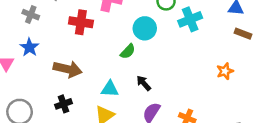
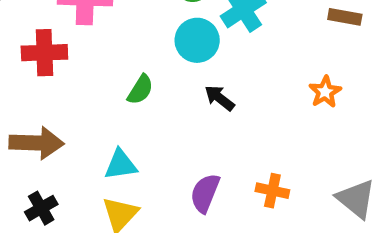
cyan circle: (145, 28) -> (197, 40), moved
black arrow: (144, 83) -> (219, 98), moved

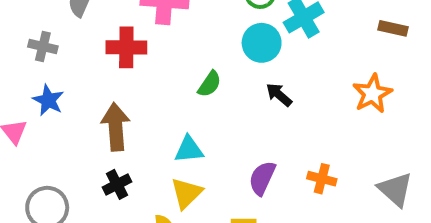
orange star: (325, 92) -> (372, 94), size x1.4
brown arrow: (37, 143) -> (116, 127), turned -99

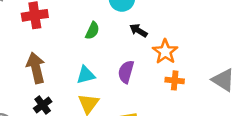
orange star: (372, 94) -> (165, 52), moved
purple semicircle: (262, 178) -> (126, 72), moved

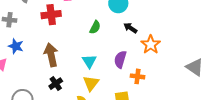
cyan triangle: (86, 75) -> (89, 61), turned -49
orange cross: (175, 80) -> (137, 76), moved

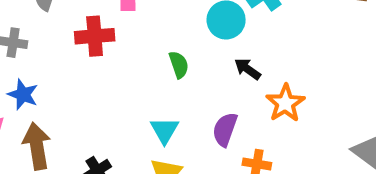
green semicircle: (95, 27) -> (179, 65), turned -48
brown arrow: (51, 55) -> (37, 146), moved

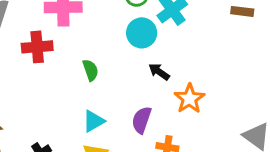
green semicircle: (179, 65) -> (91, 70), moved
cyan triangle: (164, 130) -> (94, 121), turned 30

